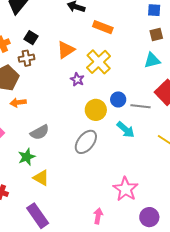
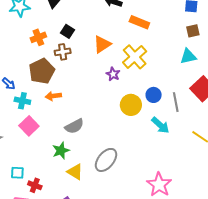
gray line: (141, 106) -> (176, 102), turned 72
gray ellipse: (86, 142) -> (106, 160), moved

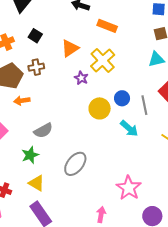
brown cross: (63, 52) -> (36, 67), moved
yellow triangle: (75, 172) -> (37, 183), moved

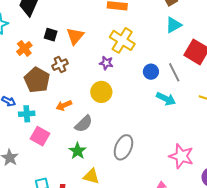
orange triangle: (70, 48) -> (75, 36), moved
orange arrow: (22, 101) -> (64, 105), moved
yellow circle: (100, 108) -> (101, 92), moved

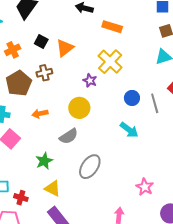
cyan arrow: (166, 99) -> (129, 130), moved
gray semicircle: (84, 124) -> (69, 136), moved
pink star: (181, 156) -> (145, 187), size x0.7

